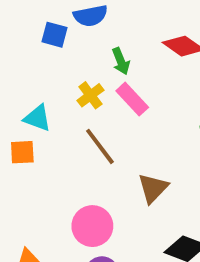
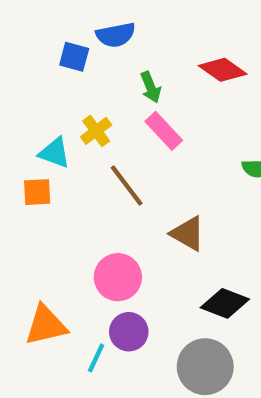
yellow cross: (90, 95) -> (96, 131), moved
brown triangle: (153, 188) -> (188, 234), turned -44

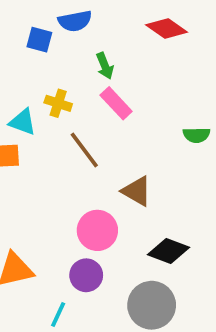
red diamond: (223, 70) -> (167, 28), moved
yellow cross: (96, 131) -> (58, 103), turned -35
pink circle: (118, 277) -> (97, 230), moved
cyan line: (96, 358) -> (58, 315), moved

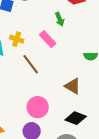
green arrow: (105, 66) -> (60, 19), moved
brown triangle: (137, 191) -> (73, 86), moved

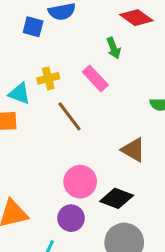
yellow cross: (17, 39) -> (48, 78), turned -32
black diamond: (76, 118) -> (117, 198), moved

